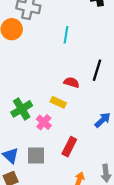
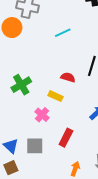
cyan line: (66, 35) -> (63, 33), turned 56
green cross: (22, 109) -> (21, 85), moved

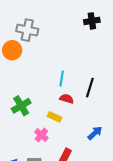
cyan line: (63, 33) -> (62, 78), moved, turned -56

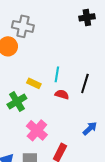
yellow rectangle: (55, 117) -> (34, 83), moved
pink cross: (41, 135) -> (37, 130), size x1.5

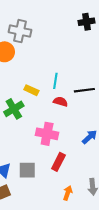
black line: (85, 83) -> (84, 90), turned 66
pink cross: (37, 130) -> (47, 134), moved, turned -30

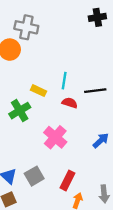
pink cross: (47, 134) -> (55, 137), turned 30
red rectangle: (58, 162) -> (67, 181), moved
gray square: (27, 170) -> (34, 176), turned -30

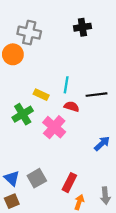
black cross: (97, 17) -> (82, 27), moved
pink cross: (55, 137) -> (54, 127), moved

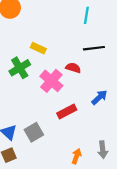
cyan line: (66, 85) -> (86, 15), moved
red semicircle: (72, 107) -> (73, 68), moved
red rectangle: (69, 183) -> (67, 111), moved, turned 36

